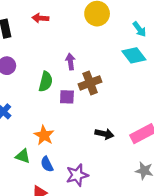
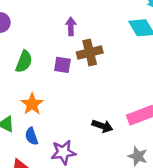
green semicircle: (46, 82) -> (24, 62), moved
black arrow: (104, 134) -> (102, 126), moved

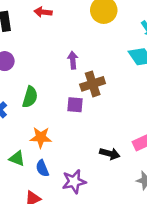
purple square: (62, 65) -> (75, 105), moved
orange star: (32, 104) -> (41, 137), turned -30

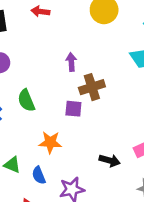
green semicircle: (30, 97) -> (26, 100), turned 140
orange star: (41, 137) -> (50, 142), moved

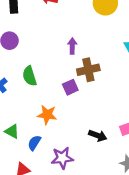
purple square: (73, 109) -> (70, 87), turned -35
blue semicircle: (39, 175) -> (34, 143), turned 49

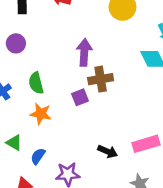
purple arrow: (72, 46) -> (84, 52), size x1.5
orange star: (47, 115) -> (41, 114), moved

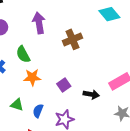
purple arrow: (84, 52) -> (39, 23), moved
purple square: (80, 97) -> (64, 85), moved

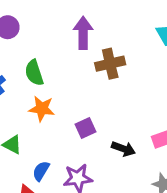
purple arrow: (39, 23) -> (83, 33), moved
blue semicircle: (38, 111) -> (41, 171), moved

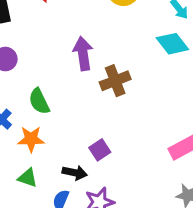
orange star: (42, 109) -> (31, 139), moved
black arrow: (123, 149) -> (75, 173), moved

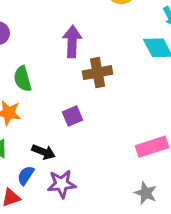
purple square: (100, 150) -> (72, 116), moved

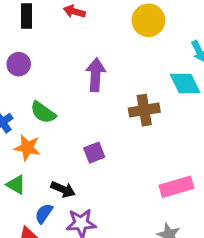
brown cross: (98, 73) -> (144, 110), moved
green semicircle: (23, 79) -> (43, 112), turned -40

